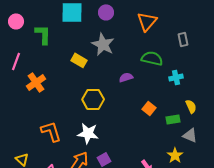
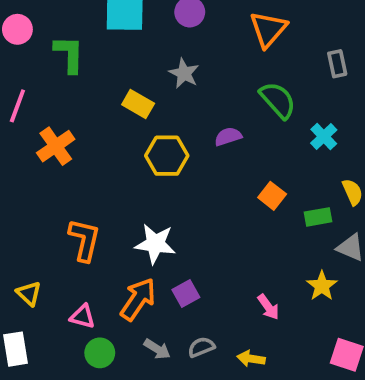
gray star: (103, 44) -> (184, 73), size x0.7
green semicircle: (152, 58) -> (278, 100), turned 35
cyan cross: (176, 77) -> (324, 137), turned -32
yellow hexagon: (93, 99) -> (167, 156), moved
orange L-shape: (51, 131) -> (84, 240), turned 30

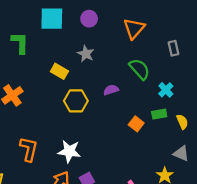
green rectangle: (318, 217) -> (159, 114), moved

